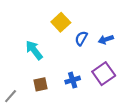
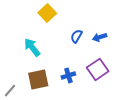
yellow square: (61, 22) -> (47, 13), moved
brown square: (41, 84) -> (38, 79), size x1.5

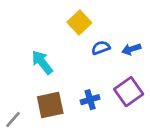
yellow square: (47, 13) -> (79, 22), moved
blue semicircle: (76, 36) -> (101, 48), turned 40

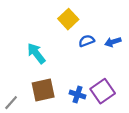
purple square: (129, 92) -> (103, 91), moved
blue cross: (90, 100) -> (77, 95), moved, turned 35

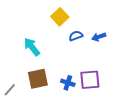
purple square: (103, 91) -> (90, 80), turned 30

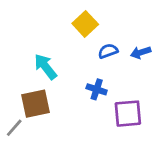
brown square: (38, 79) -> (35, 104), moved
blue cross: (68, 83) -> (97, 89), moved

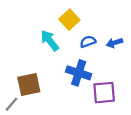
cyan arrow: (45, 67) -> (50, 40), moved
blue cross: (97, 89) -> (79, 73), size x1.5

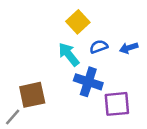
cyan arrow: (50, 40) -> (69, 54), moved

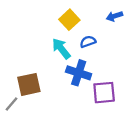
blue arrow: (129, 48) -> (114, 16), moved

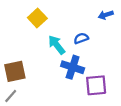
yellow square: (69, 20) -> (37, 18), moved
brown square: (29, 84) -> (15, 71), moved

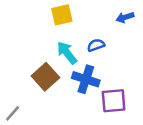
yellow square: (37, 18) -> (62, 15), moved, turned 30
brown square: (15, 71) -> (45, 77), moved, turned -30

